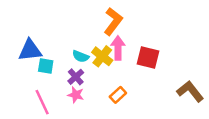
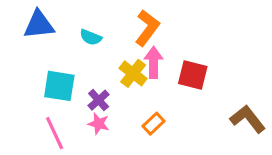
blue triangle: (30, 50) -> (39, 25), moved
cyan semicircle: (81, 56) -> (91, 37), moved
cyan square: (46, 66) -> (59, 86), size x1.5

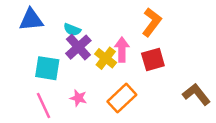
orange L-shape: (147, 28) -> (152, 22), moved
red square: (193, 75) -> (153, 59), turned -30
purple cross: (99, 100) -> (78, 47), moved, size x1.5
orange rectangle: (154, 124) -> (122, 98), size x1.6

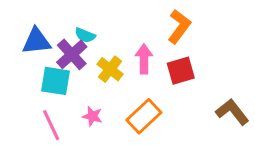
blue triangle: (31, 20) -> (36, 41), moved
purple cross: (78, 47) -> (72, 54), moved
yellow cross: (106, 58) -> (110, 69), moved

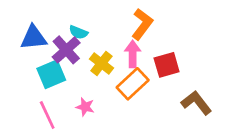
orange L-shape: (179, 26) -> (142, 24), moved
cyan square: (56, 81) -> (51, 74), turned -32
brown L-shape: (232, 112) -> (196, 103), moved
orange rectangle: (144, 116) -> (133, 84), moved

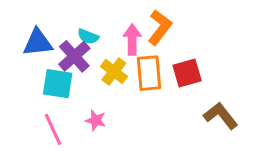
pink arrow: (133, 54) -> (132, 40), moved
cyan square: (51, 74) -> (58, 84), turned 32
orange rectangle: (133, 84) -> (149, 73), moved, turned -52

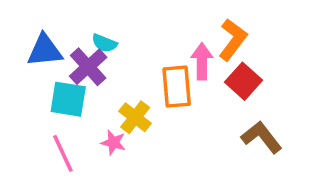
orange L-shape: (160, 27) -> (233, 40), moved
pink arrow: (132, 40) -> (202, 61), moved
yellow cross: (114, 72) -> (135, 117), moved
red square: (187, 73) -> (243, 81), moved, turned -32

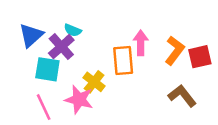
orange L-shape: (233, 40) -> (175, 50), moved
blue triangle: (45, 50) -> (31, 35), turned -36
red square: (243, 81) -> (200, 57), moved, turned 35
pink star: (113, 143) -> (79, 100), size x1.6

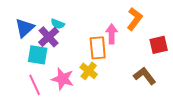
orange L-shape: (175, 50) -> (135, 19), moved
yellow cross: (94, 82) -> (89, 71), moved

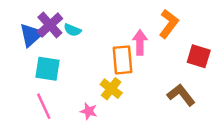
purple cross: (49, 37) -> (50, 25), moved
red square: (159, 45) -> (199, 56), turned 30
pink star: (63, 79) -> (89, 111), moved, size x0.6

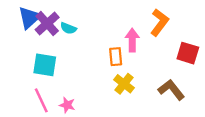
blue triangle: (31, 35) -> (29, 18), moved
orange rectangle: (122, 60) -> (116, 57), size x0.7
yellow cross: (111, 89) -> (124, 84), moved
pink star: (89, 111) -> (67, 105), moved

